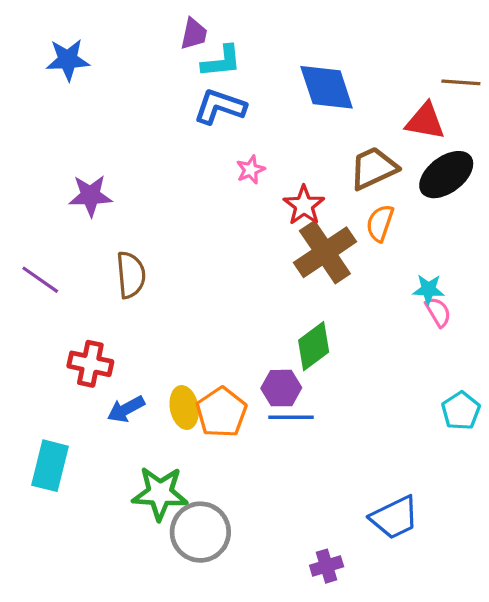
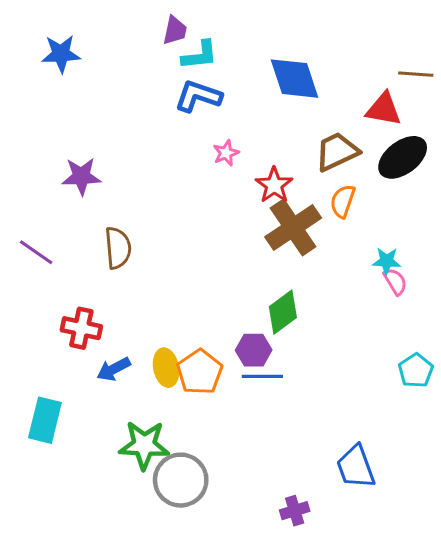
blue trapezoid: (394, 517) -> (356, 467), turned 96

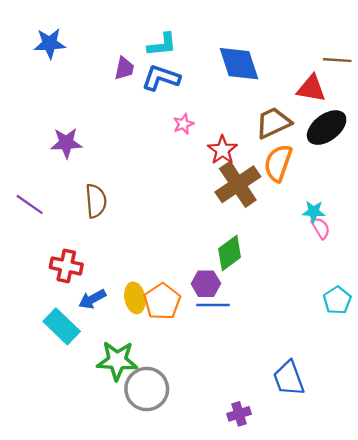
purple trapezoid: (175, 30) -> (124, 68), moved
orange semicircle: (343, 201) -> (278, 163), size x1.4
cyan rectangle: (45, 420) -> (62, 326), moved, turned -60

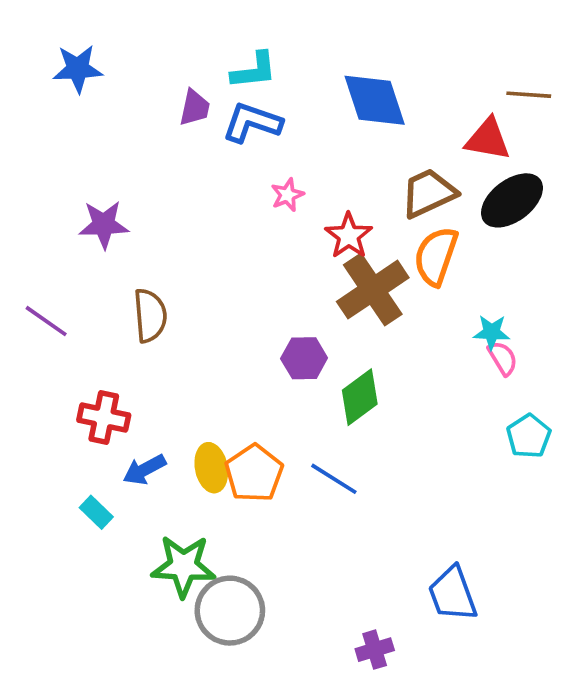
purple hexagon: (206, 284) -> (304, 358), moved
cyan pentagon: (337, 300) -> (529, 436), moved
blue line: (213, 305) -> (334, 479), turned 32
cyan rectangle: (62, 326) -> (96, 512), size x0.6

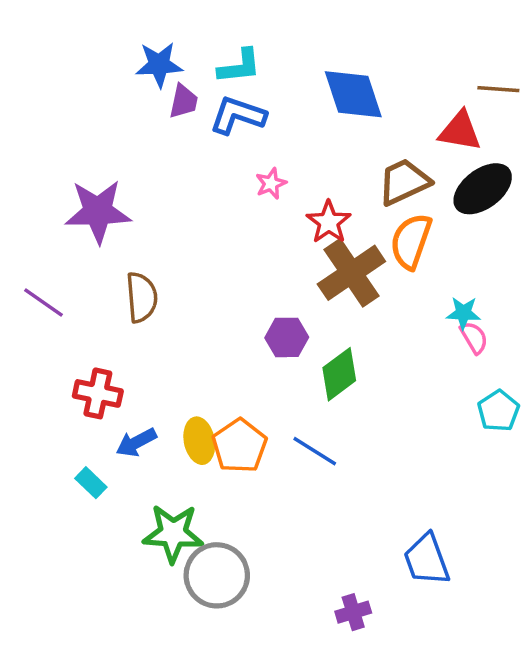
blue star: (78, 69) -> (159, 65), moved
purple star: (104, 225) -> (98, 212), size x1.4

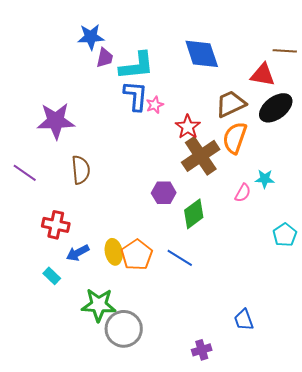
cyan L-shape: (240, 66) -> (137, 66), moved, size x1.4
blue L-shape: (238, 115) -> (136, 96), moved, turned 76
pink semicircle: (474, 337) -> (243, 193), moved, turned 60
blue trapezoid: (427, 560) -> (244, 320), size x0.7

